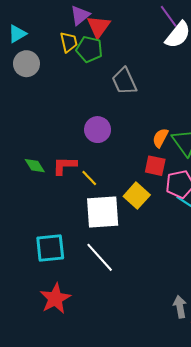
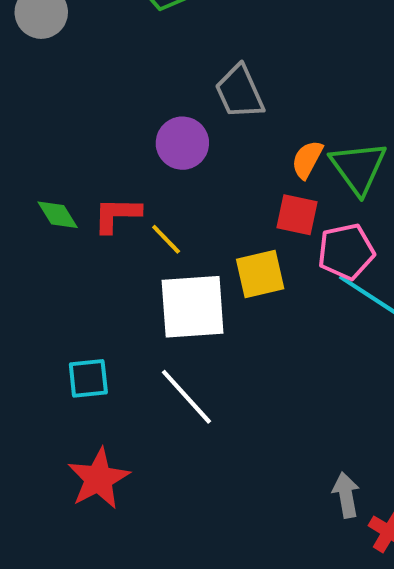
gray trapezoid: (124, 81) -> (240, 92), moved
yellow square: (137, 196) -> (260, 274), turned 35
cyan square: (50, 248) -> (88, 378), size x0.7

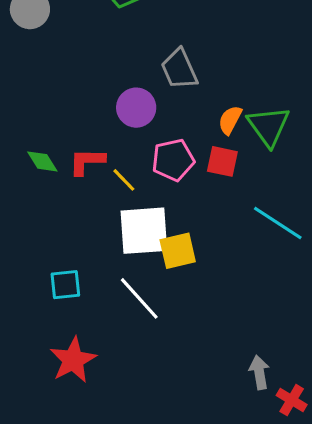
pink pentagon: (346, 252) -> (173, 160), moved
yellow square: (260, 274) -> (178, 251), moved

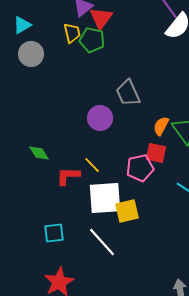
pink pentagon: (173, 160) -> (140, 168), moved
red L-shape: (87, 161) -> (68, 176), moved

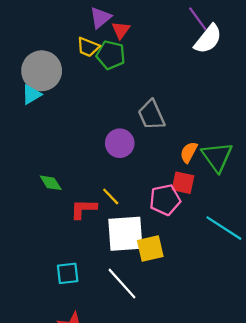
red triangle: (101, 18) -> (121, 30), size x0.7
cyan triangle: (22, 25) -> (31, 95), moved
yellow trapezoid: (72, 33) -> (88, 47), turned 125
gray circle: (31, 54) -> (42, 71), size x1.4

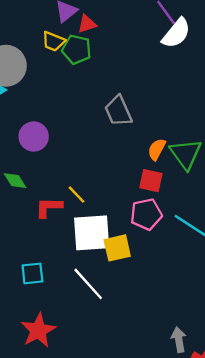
red triangle: (121, 30) -> (87, 24), turned 36
purple circle: (120, 143) -> (34, 137), moved
pink pentagon: (165, 200) -> (146, 214), moved

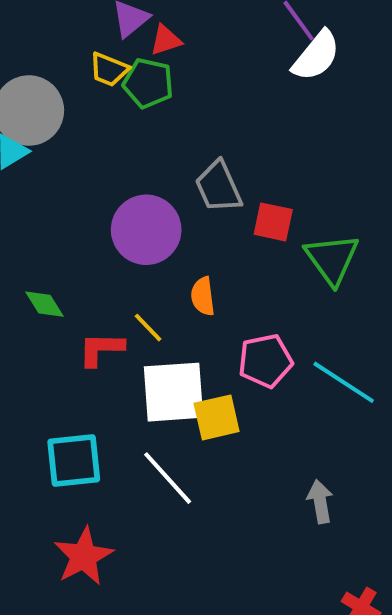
purple circle: (34, 137) -> (146, 230), moved, size x1.4
orange semicircle: (157, 149) -> (203, 296), moved, turned -35
red square: (151, 181) -> (273, 222), moved
cyan square: (32, 273) -> (74, 460), size x1.4
gray arrow: (179, 340) -> (320, 502), moved

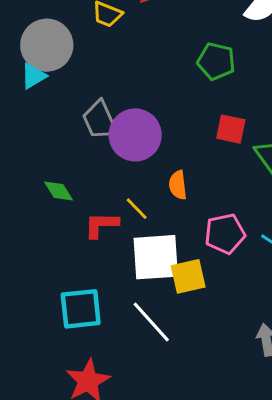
green pentagon: (148, 83) -> (216, 61), moved
gray trapezoid: (218, 187) -> (100, 120), moved

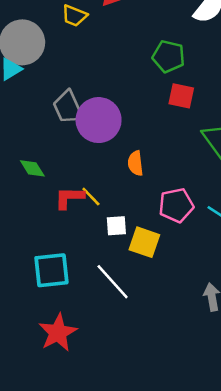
red square: (231, 129) -> (181, 96), moved
yellow line: (137, 209) -> (91, 196), moved
white square: (156, 257) -> (116, 226), size x0.5
yellow square: (188, 276) -> (144, 242), turned 32

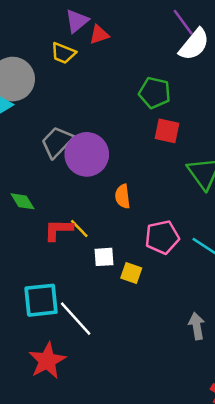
gray trapezoid: (68, 107) -> (57, 142), turned 68
yellow square: (144, 242) -> (131, 273), size x0.7
white line: (113, 282) -> (76, 319), moved

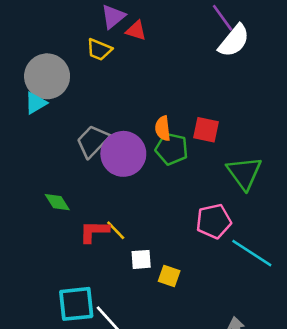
red triangle: (99, 35) -> (136, 31), turned 35
green pentagon: (155, 93) -> (172, 149), moved
orange semicircle: (123, 196) -> (163, 128), moved
pink pentagon: (162, 237) -> (214, 221), moved

